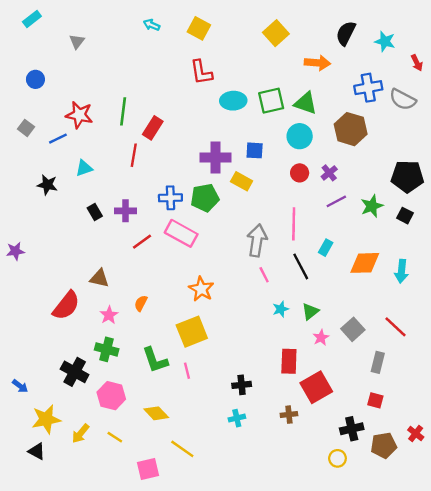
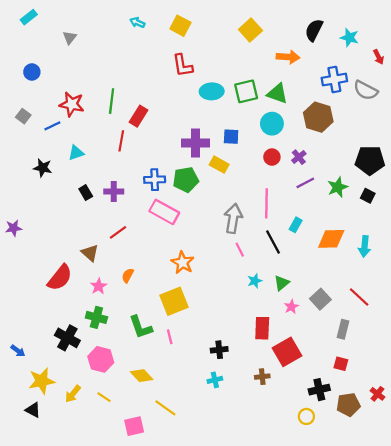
red line: (142, 242) -> (118, 232), moved
brown triangle: (99, 278) -> (90, 253), turned 30

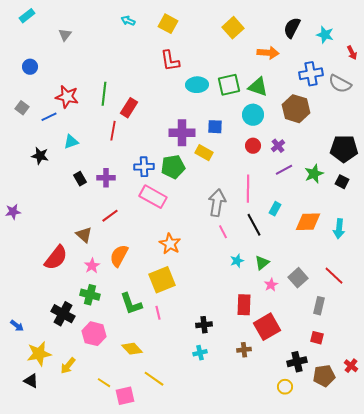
orange semicircle: (128, 275) -> (119, 256), size x1.6
yellow line: (104, 397) -> (104, 383), moved

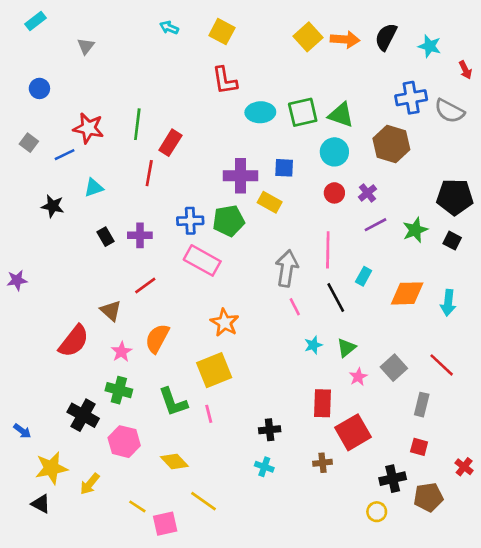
orange arrow: (268, 53) -> (345, 40), moved
cyan cross: (200, 353) -> (264, 467), turned 32
red cross: (351, 366) -> (464, 467), moved

